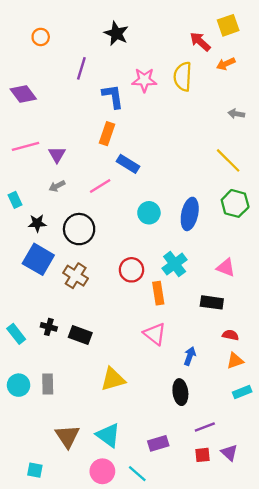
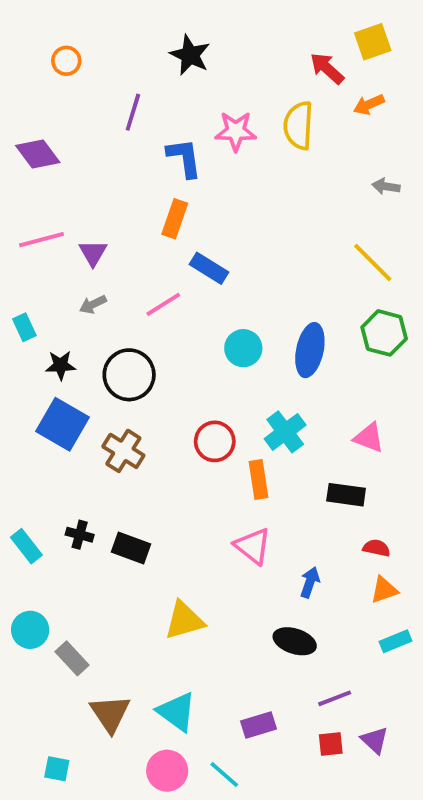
gray rectangle: (48, 384) -> (72, 658), moved, turned -42
black ellipse: (180, 392) -> (295, 641), turned -65

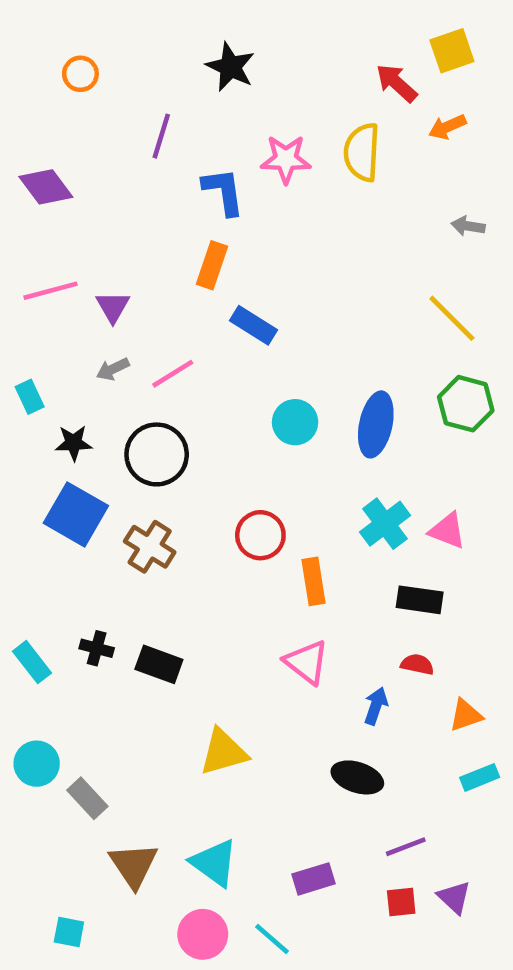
pink line: (163, 304) -> (173, 374), moved
cyan cross: (285, 432) -> (385, 524), moved
red semicircle: (377, 548) -> (417, 664), moved

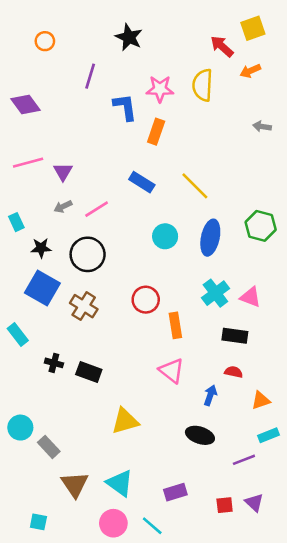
orange rectangle: (212, 265) -> (156, 132), moved
yellow line: (452, 318) -> (195, 186), moved
cyan rectangle: (32, 662) -> (18, 335), moved
purple line: (406, 847) -> (244, 460), moved

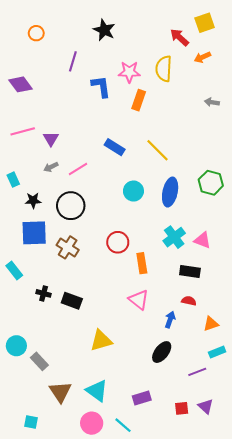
orange rectangle: (156, 132) -> (139, 100), moved
blue square: (42, 288) -> (34, 233), turned -32
black ellipse: (200, 435) -> (162, 352), turned -70

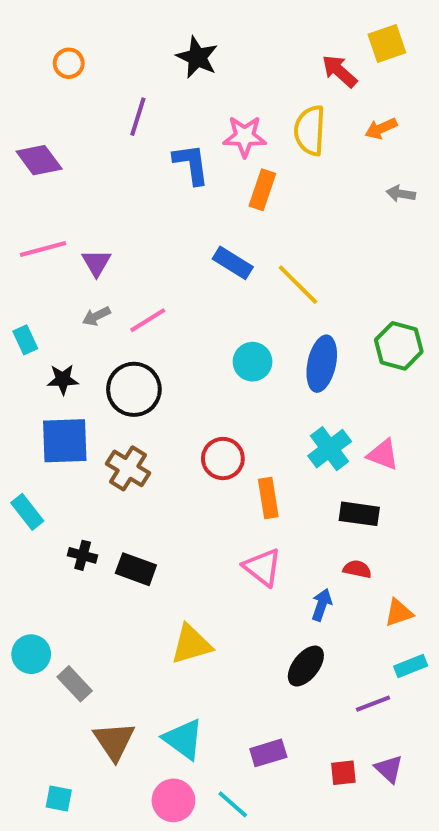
orange arrow: (202, 57) -> (381, 128), moved
blue rectangle: (115, 147) -> (233, 263), moved

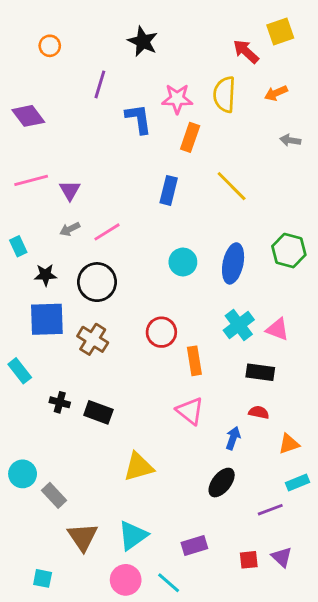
blue rectangle: (233, 263) -> (169, 190), turned 72
yellow line: (298, 285) -> (232, 186), moved
cyan triangle: (183, 739) -> (133, 535), turned 48

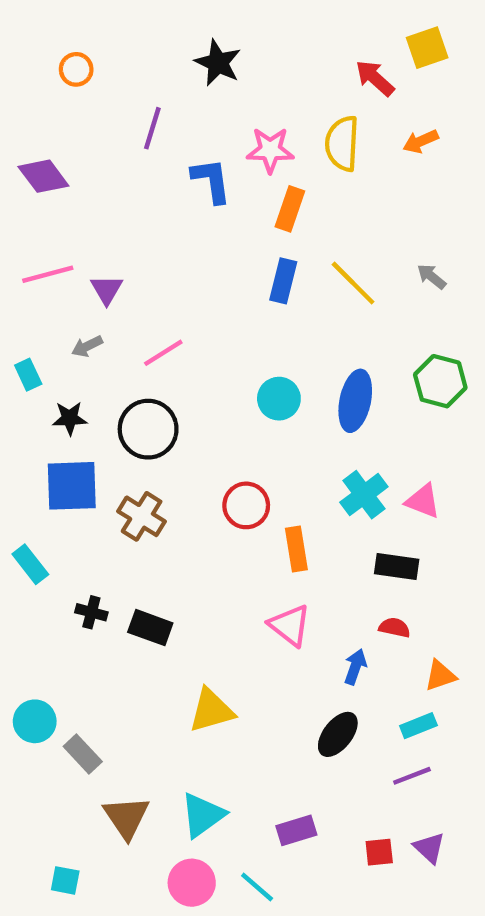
gray arrow: (290, 140) -> (432, 277), moved, turned 30
blue rectangle: (169, 190) -> (283, 281), moved
gray arrow: (70, 229) -> (87, 346), moved
cyan rectangle: (297, 483) -> (418, 726), moved

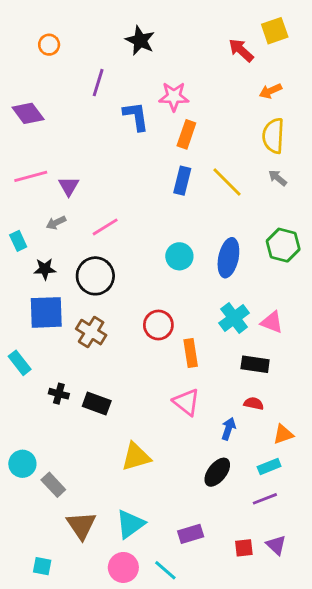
yellow semicircle: (342, 143) -> (273, 136), moved

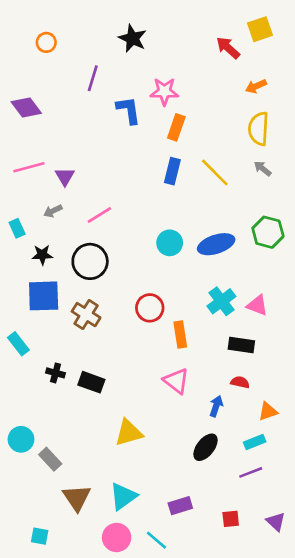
blue ellipse: (228, 258) -> (216, 244), turned 60
purple triangle: (276, 545) -> (276, 522), moved

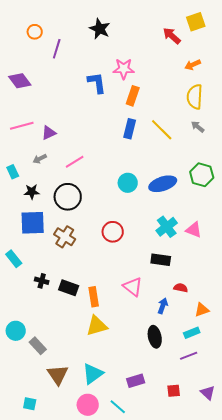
purple line: (93, 78) -> (57, 49), moved
purple triangle: (65, 176) -> (49, 133), turned 35
orange rectangle: (180, 334) -> (94, 297), moved
black rectangle: (241, 345) -> (161, 260), moved
black ellipse: (206, 447) -> (155, 337), turned -50

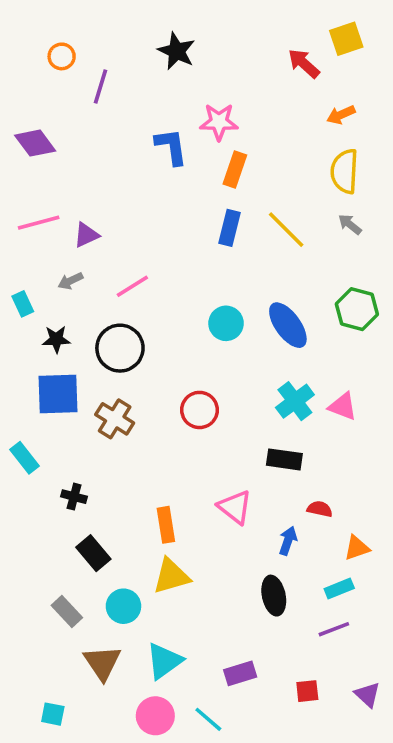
blue ellipse: (163, 184) -> (288, 325), turned 72
black rectangle: (69, 288) -> (93, 553), moved, turned 30
cyan circle: (16, 331) -> (123, 606), moved

